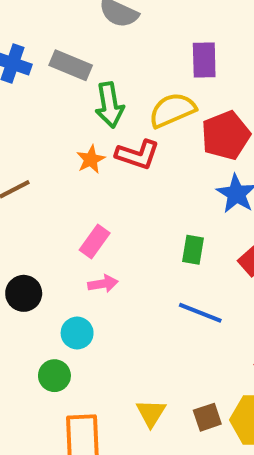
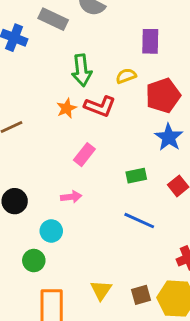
gray rectangle: (71, 65) -> (53, 19), moved
yellow semicircle: (172, 110) -> (126, 76), size x0.6
pink rectangle: (95, 242) -> (84, 155), moved
green rectangle: (193, 250) -> (136, 176), turned 66

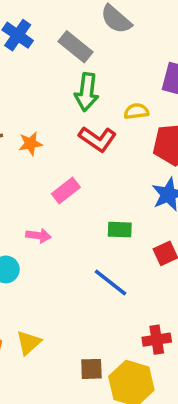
gray rectangle: (53, 19) -> (75, 47), moved
orange star: (67, 108) -> (30, 144), moved
yellow triangle: (101, 290) -> (29, 343), moved

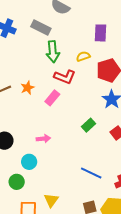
pink rectangle: (66, 190) -> (52, 98), moved
green rectangle: (120, 230) -> (88, 125), turned -32
blue line: (111, 282) -> (91, 173), moved

